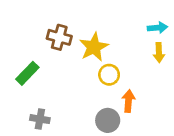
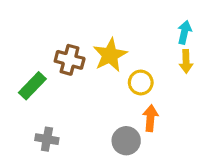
cyan arrow: (158, 28) -> (184, 32), turned -72
brown cross: (59, 37) -> (70, 60), moved
yellow circle: (109, 75) -> (141, 82), moved

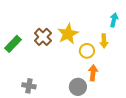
brown cross: (70, 60) -> (43, 37), turned 30
yellow arrow: (186, 61) -> (104, 41), moved
green rectangle: (32, 86) -> (13, 44), moved

